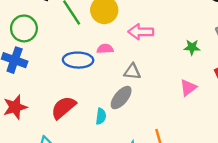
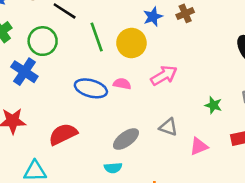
pink arrow: (141, 32) -> (164, 75), turned 135
gray triangle: (132, 72) -> (168, 127), moved
cyan semicircle: (101, 116) -> (113, 168), moved, turned 63

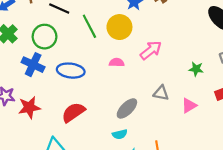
blue ellipse: (91, 88) -> (71, 71), moved

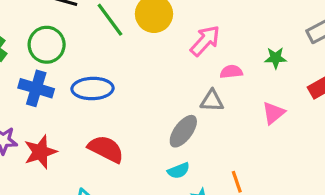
pink semicircle: (117, 62) -> (231, 72), moved
gray triangle: (161, 93) -> (212, 101), moved
red semicircle: (73, 112) -> (106, 149), turned 70

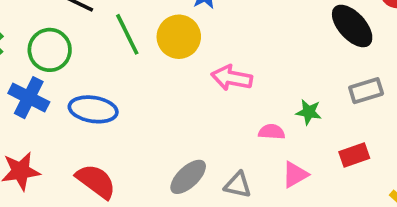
pink arrow: (205, 41) -> (232, 78), turned -132
pink semicircle: (231, 72) -> (272, 132), moved
gray triangle: (212, 101) -> (238, 185), moved

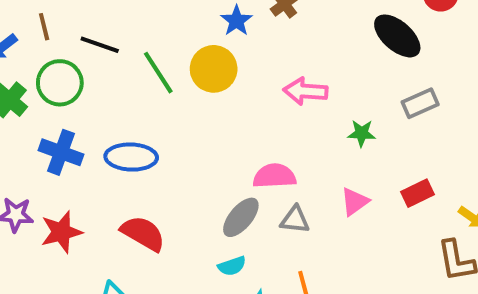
green circle: (50, 50) -> (60, 83), moved
pink arrow: (232, 78) -> (305, 91), moved
pink semicircle: (272, 132) -> (274, 176), moved, size x1.5
red rectangle: (354, 155) -> (418, 193), moved

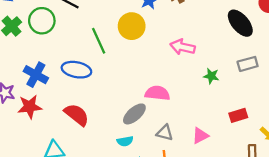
green line: (158, 73) -> (99, 41), moved
blue cross: (61, 152) -> (36, 75), moved
pink triangle: (355, 202) -> (200, 136), moved
gray triangle: (295, 220) -> (165, 133), moved

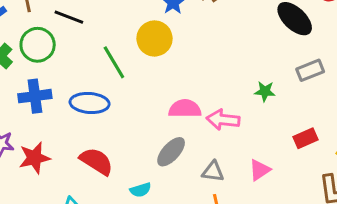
pink arrow: (183, 47) -> (223, 120), moved
blue cross: (36, 75) -> (35, 96), moved, turned -30
pink semicircle: (157, 93) -> (185, 109), moved
cyan semicircle: (125, 141) -> (140, 190), moved

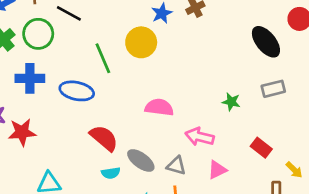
pink arrow: (223, 120) -> (200, 137), moved
red rectangle: (306, 138) -> (261, 148), turned 54
gray ellipse: (171, 152) -> (141, 160), moved, turned 76
red semicircle: (96, 161) -> (104, 138), moved

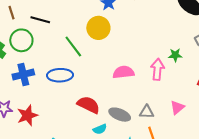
pink arrow: (200, 137) -> (157, 69), moved, turned 95

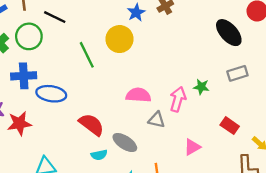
blue ellipse: (60, 75) -> (51, 94), moved
gray triangle: (147, 112) -> (157, 120), moved

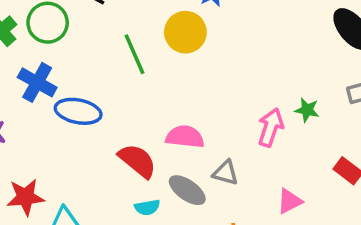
blue cross: (24, 76) -> (37, 82), turned 30
pink semicircle: (138, 95) -> (185, 137), moved
gray triangle: (157, 120) -> (225, 173), moved
red star: (19, 123) -> (25, 197), moved

